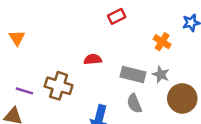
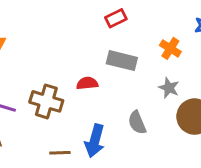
red semicircle: (93, 59) -> (87, 83), moved
gray rectangle: (133, 74) -> (122, 61), moved

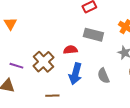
brown cross: (46, 101) -> (43, 62), turned 30
blue arrow: (95, 141) -> (75, 74), moved

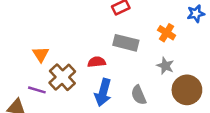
orange triangle: (10, 24) -> (41, 54), moved
purple line: (16, 66) -> (37, 90), moved

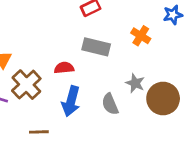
gray star: (165, 66) -> (135, 83), moved

